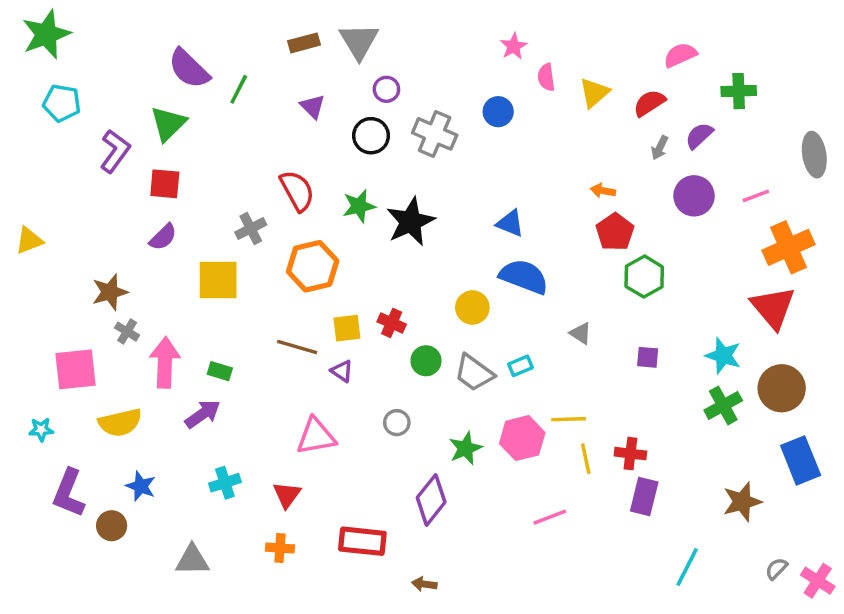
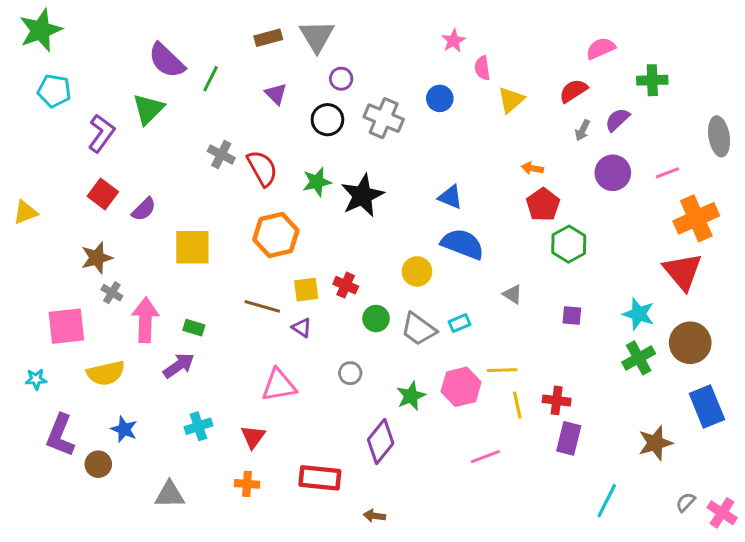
yellow triangle: (594, 93) -> (511, 100), moved
red square: (165, 184) -> (103, 194), moved, turned 32
gray cross: (251, 228) -> (221, 155), moved, turned -36

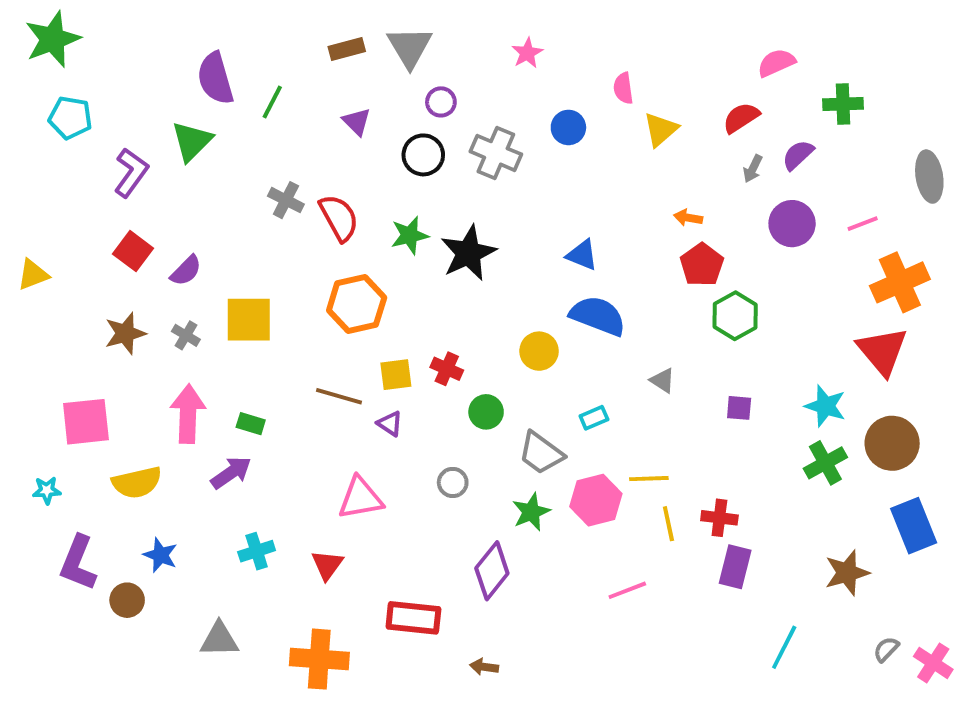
pink star: (453, 41) -> (527, 53), moved
purple semicircle: (167, 60) -> (215, 78), turned 30
gray cross: (112, 293) -> (186, 335), moved
gray trapezoid: (419, 329) -> (541, 453), moved
orange cross: (247, 484) -> (319, 659), moved, size x1.8

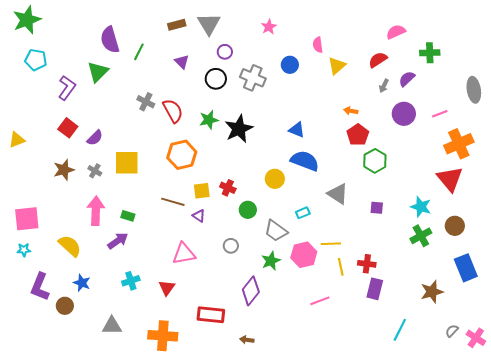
gray triangle: (663, 380) -> (338, 194), size x1.6
pink square: (86, 422) -> (27, 219), moved
brown circle: (892, 443) -> (455, 226), size x0.7
yellow semicircle: (137, 482) -> (70, 246), turned -125

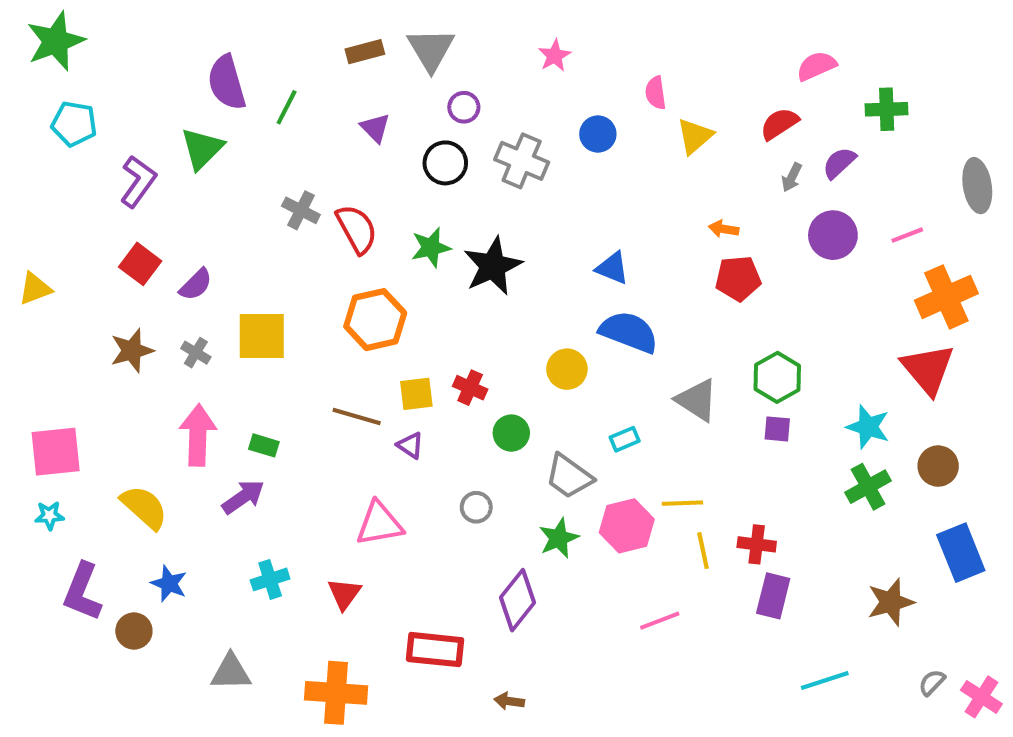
red pentagon: (358, 135) -> (738, 278), turned 30
green hexagon: (375, 161) -> (777, 377), moved
cyan line: (400, 330) -> (825, 680), turned 45

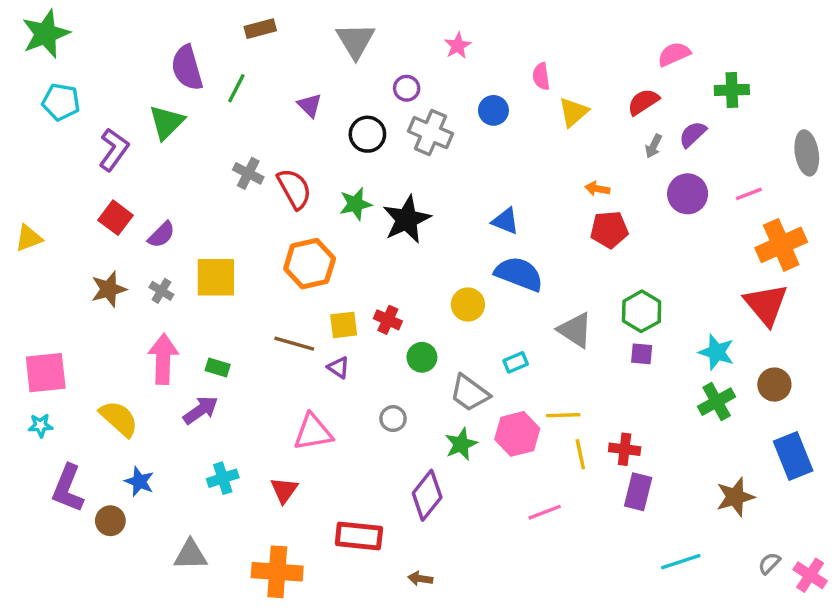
brown rectangle: (365, 52) -> (260, 29), moved
purple circle: (464, 107) -> (407, 88), moved

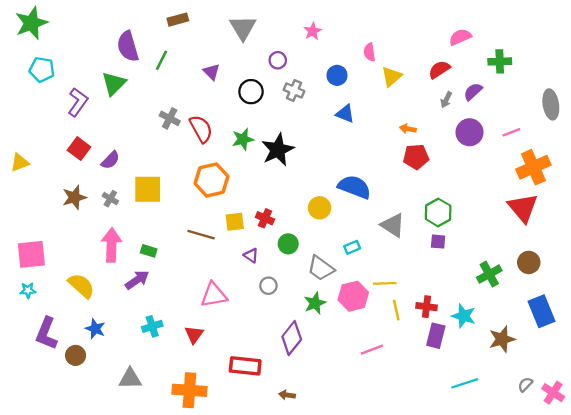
gray cross: (430, 133) -> (294, 90), size x0.7
blue triangle: (505, 221) -> (345, 114), moved
cyan star: (717, 352) -> (464, 316), moved
purple triangle: (339, 367) -> (251, 255), moved

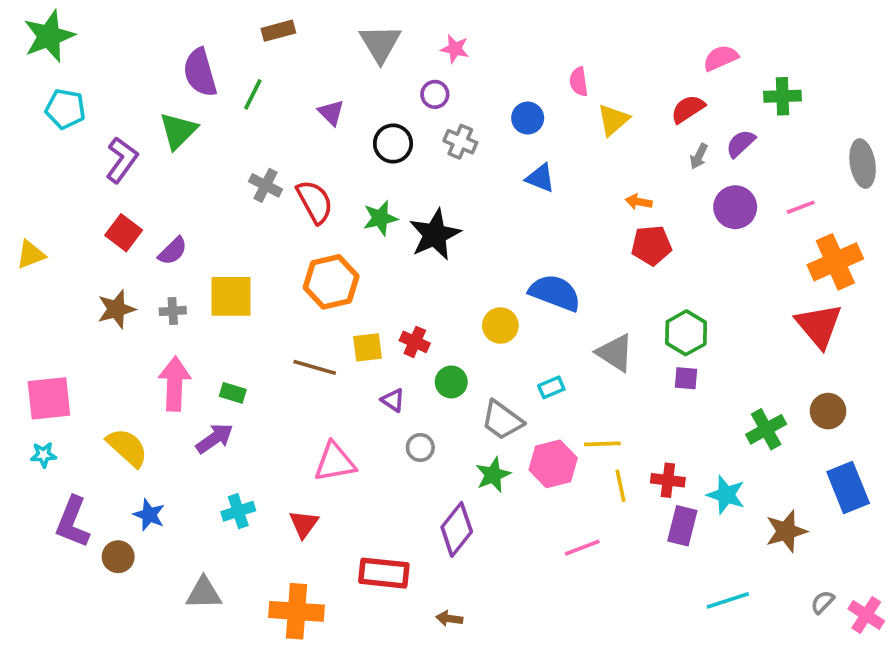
pink star: (313, 31) -> (455, 49), moved, turned -30
gray cross: (110, 199) -> (173, 311), turned -35

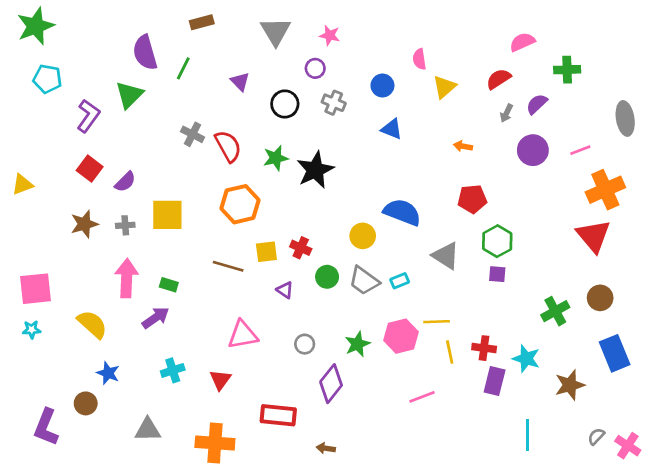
red pentagon: (651, 245) -> (472, 199), moved
gray trapezoid: (502, 420) -> (364, 281), moved
gray circle: (420, 447) -> (305, 344), moved
purple L-shape: (73, 522) -> (46, 427), moved
cyan line: (728, 600) -> (528, 435), turned -72

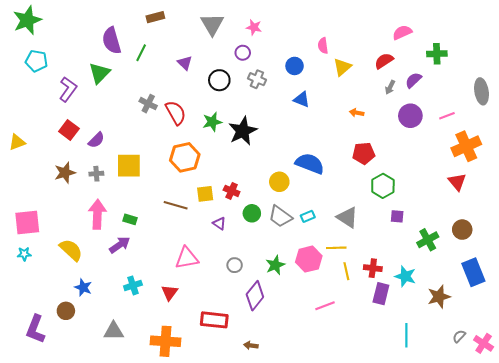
red triangle: (594, 236) -> (457, 182), size x0.7
gray triangle: (446, 256) -> (347, 217), moved
purple square: (497, 274) -> (397, 216), moved

